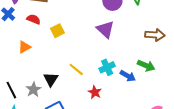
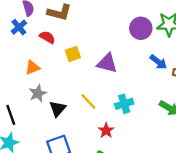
purple triangle: (105, 29) -> (107, 63), moved, turned -36
blue arrow: (128, 76) -> (158, 62), moved
gray star: (33, 90) -> (38, 93), moved

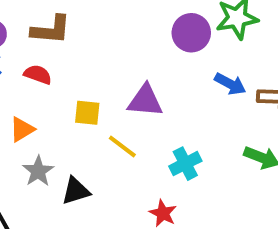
yellow square: (73, 54) -> (87, 113), moved, turned 35
yellow line: (88, 101) -> (122, 147), moved
black triangle: (58, 109) -> (76, 191), turned 42

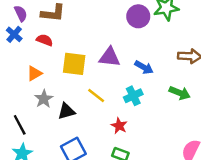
blue arrow: (230, 84) -> (144, 67), moved
yellow square: (87, 113) -> (74, 64), size x1.5
yellow line: (122, 147) -> (96, 95), moved

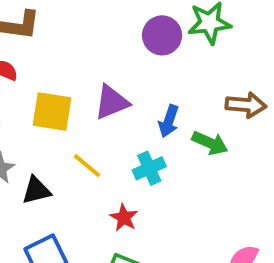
purple triangle: (110, 57) -> (112, 102), turned -30
blue arrow: (144, 67) -> (169, 121), turned 78
green arrow: (180, 93) -> (210, 143), moved

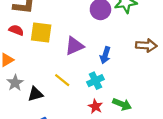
yellow square: (52, 111) -> (41, 32), moved
green arrow: (210, 143) -> (122, 104), moved
red star: (124, 218) -> (95, 106), moved

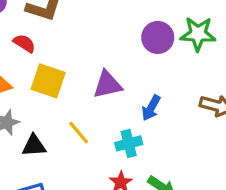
yellow square: (41, 32) -> (48, 81), moved

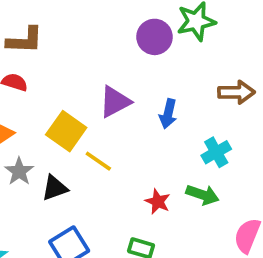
yellow square: (48, 81) -> (66, 131), moved, turned 32
cyan cross: (129, 143) -> (216, 152), moved

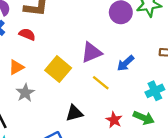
blue arrow: (168, 114) -> (126, 63), turned 30
yellow line: (98, 161) -> (101, 83), moved
black triangle: (55, 188) -> (74, 113), moved

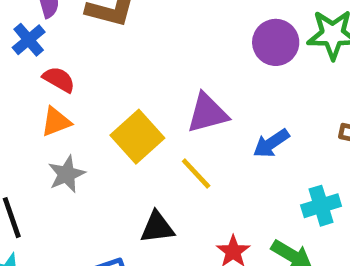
red semicircle: (27, 34) -> (59, 79), moved
yellow line: (101, 83) -> (196, 174), moved

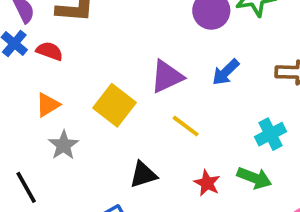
red semicircle: (59, 79) -> (50, 51), moved
blue arrow: (271, 143) -> (226, 72), moved
yellow line: (196, 174) -> (186, 126), moved

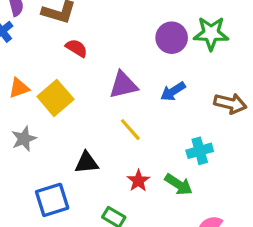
red semicircle: (50, 51) -> (76, 48), moved
yellow square: (115, 105) -> (55, 98), moved
gray star: (64, 145) -> (24, 139), moved

